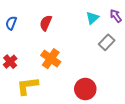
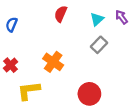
red semicircle: (46, 23) -> (61, 14), moved
gray rectangle: (107, 42) -> (99, 45), moved

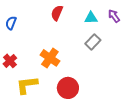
cyan triangle: (97, 19) -> (91, 18), turned 40
red circle: (89, 94) -> (68, 88), moved

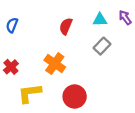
red semicircle: (57, 13) -> (66, 26), moved

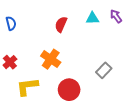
blue semicircle: (12, 25) -> (11, 23), turned 144
gray rectangle: (102, 46) -> (104, 70), moved

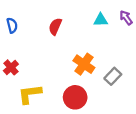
red semicircle: (61, 24) -> (55, 26), moved
orange cross: (51, 59) -> (84, 64), moved

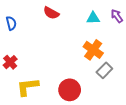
red semicircle: (55, 26) -> (51, 13), moved, turned -84
orange cross: (84, 64) -> (93, 50), moved

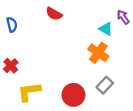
cyan triangle: (93, 18) -> (106, 29), moved, turned 32
gray rectangle: (104, 70) -> (105, 85), moved

